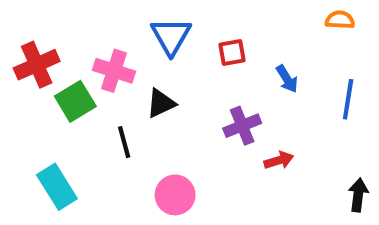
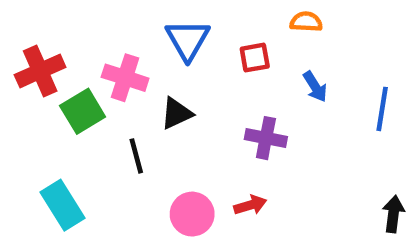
orange semicircle: (340, 20) -> (306, 22), moved
purple cross: (242, 126) -> (266, 138), turned 33
red arrow: (279, 160) -> (250, 205), moved

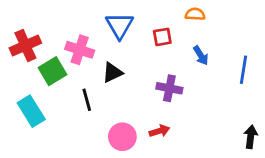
cyan rectangle: (62, 205) -> (31, 111), moved

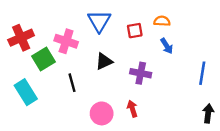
orange semicircle: (195, 14) -> (162, 21), moved
blue line: (244, 70) -> (202, 73), moved
black triangle: (112, 73) -> (104, 61), moved
red arrow: (159, 131) -> (132, 109), turned -91

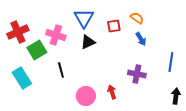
orange semicircle: (162, 21) -> (137, 18), turned 32
black triangle: (104, 61) -> (88, 42), moved
purple cross: (141, 73) -> (137, 74), moved

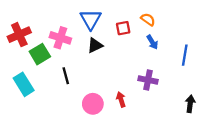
blue line: (171, 62) -> (185, 55), moved

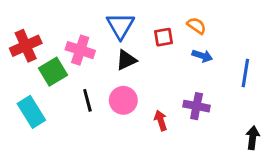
blue arrow: (152, 42) -> (202, 56), turned -40
red arrow: (121, 99) -> (161, 120), moved
pink circle: (93, 104) -> (123, 100), moved

